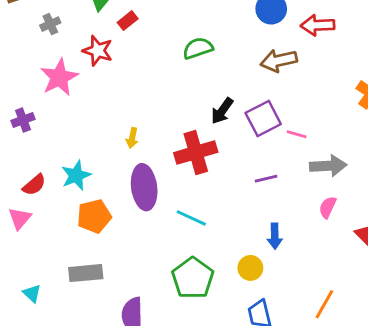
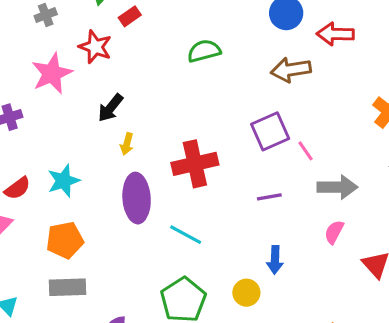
black arrow: (222, 111) -> (110, 108), moved
pink line: (297, 134) -> (305, 151), turned 36
orange pentagon: (94, 216) -> (65, 240), moved

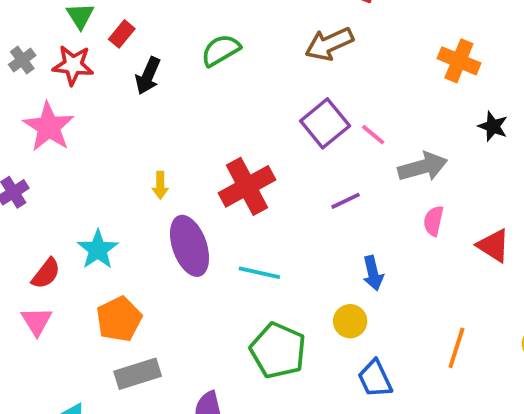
red star: (95, 47) -> (73, 65), moved
black arrow: (110, 108) -> (148, 76), moved

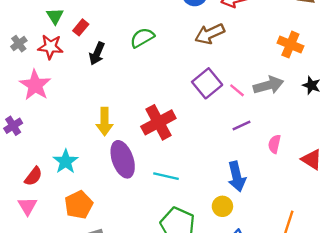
gray arrow: (423, 167) -> (268, 85), moved
yellow arrow: (160, 185) -> (105, 122), size x1.6
purple line: (346, 201) -> (241, 125), moved
blue arrow: (373, 273) -> (237, 176), size x1.4

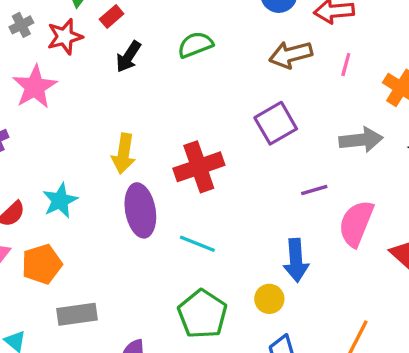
red star: (50, 47) -> (65, 37), turned -30
pink line: (237, 90) -> (346, 65), moved, turned 56
pink semicircle: (274, 144) -> (356, 223), size x1.8
orange pentagon: (79, 205) -> (42, 264), moved

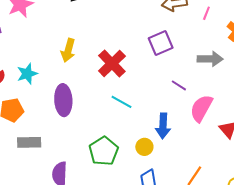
red cross: (199, 167) -> (112, 64), turned -32
purple line: (314, 190) -> (179, 85), turned 42
purple ellipse: (140, 210) -> (63, 100), moved
cyan line: (197, 244) -> (122, 102), moved

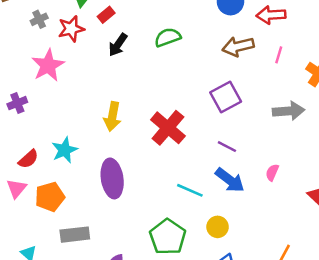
purple line: (179, 85) -> (227, 147), moved
cyan line: (122, 102) -> (190, 190), moved
pink semicircle: (201, 108) -> (272, 172), moved, size x0.5
blue arrow: (163, 126) -> (230, 180), moved, turned -50

